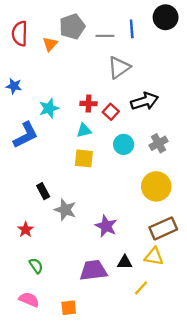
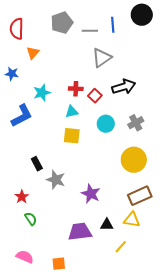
orange triangle: (50, 44) -> (33, 53), moved
green semicircle: (36, 266) -> (31, 219), moved

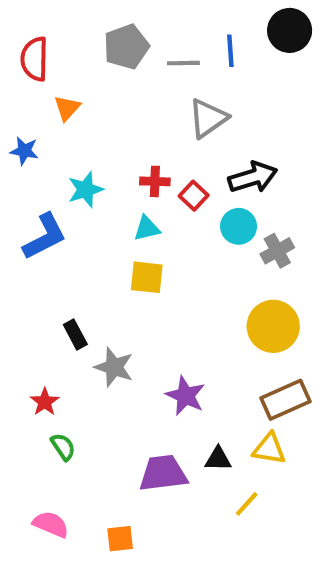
cyan circle: (106, 124) -> (239, 226), moved

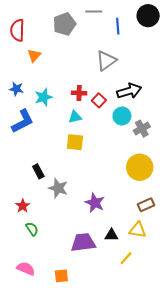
gray line: (183, 63) -> (94, 11), moved
blue star: (24, 151) -> (16, 89), moved
brown rectangle: (285, 400) -> (146, 205), size x0.7

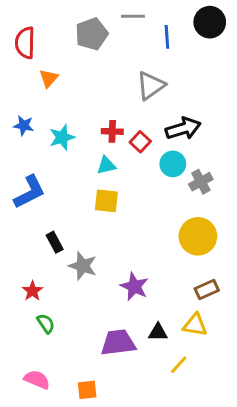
blue L-shape: (23, 121) -> (30, 192), moved

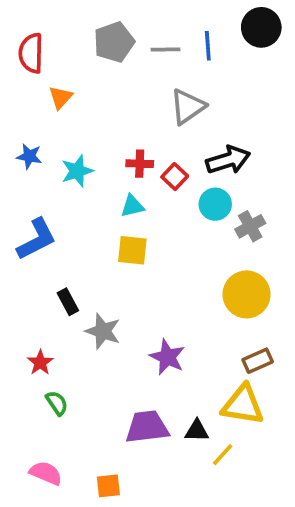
gray line: (133, 16) -> (165, 49), moved
yellow triangle: (195, 325) -> (243, 405), size x1.4
black triangle: (158, 332) -> (197, 431), moved

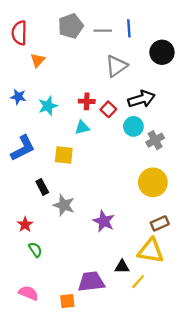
black circle: (261, 27) -> (162, 52), moved
yellow square: (132, 250) -> (64, 155), moved
purple trapezoid: (147, 427) -> (91, 282), moved

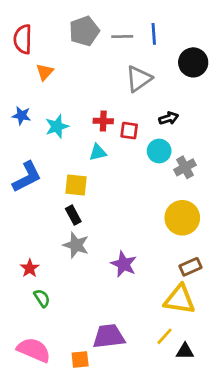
black arrow: (141, 99) -> (169, 118), size x0.6
red square: (108, 109) -> (129, 131), turned -35
black rectangle: (42, 187) -> (73, 215), moved
black triangle: (122, 267) -> (185, 351), moved
pink semicircle: (28, 293) -> (34, 350), size x1.4

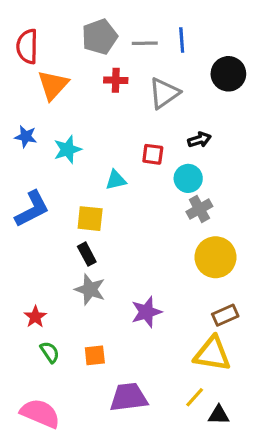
orange triangle: (45, 72) -> (53, 85), size x1.5
red cross: (103, 121) -> (116, 80), moved
gray cross: (185, 167) -> (199, 209), moved
purple star: (124, 264) -> (146, 312), turned 30
orange square: (80, 359) -> (95, 355), moved

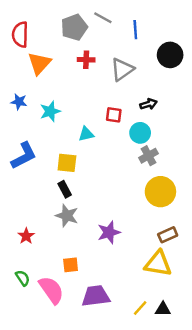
gray line: (145, 43) -> (103, 18), moved, turned 30
green semicircle: (50, 352) -> (23, 278), moved
yellow line: (195, 397) -> (140, 308), moved
pink semicircle: (40, 413) -> (51, 290), moved, turned 32

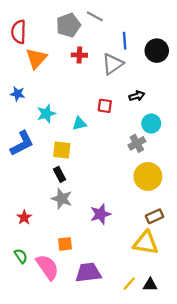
blue line: (135, 30) -> (125, 41), moved
cyan star: (50, 111) -> (46, 114), moved
cyan circle: (140, 133) -> (151, 124), moved

